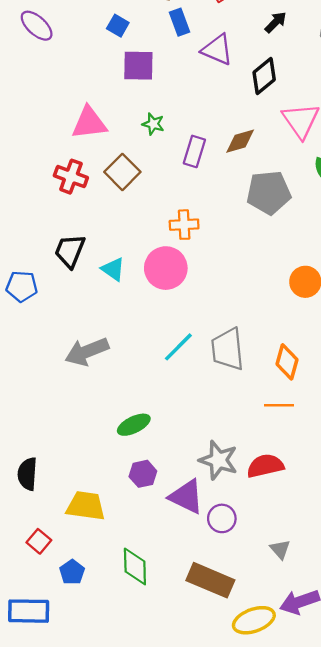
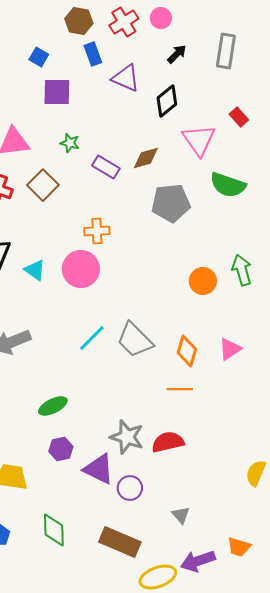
purple rectangle: (194, 151) -> (106, 167), turned -76
gray trapezoid: (228, 349) -> (135, 340), turned -39

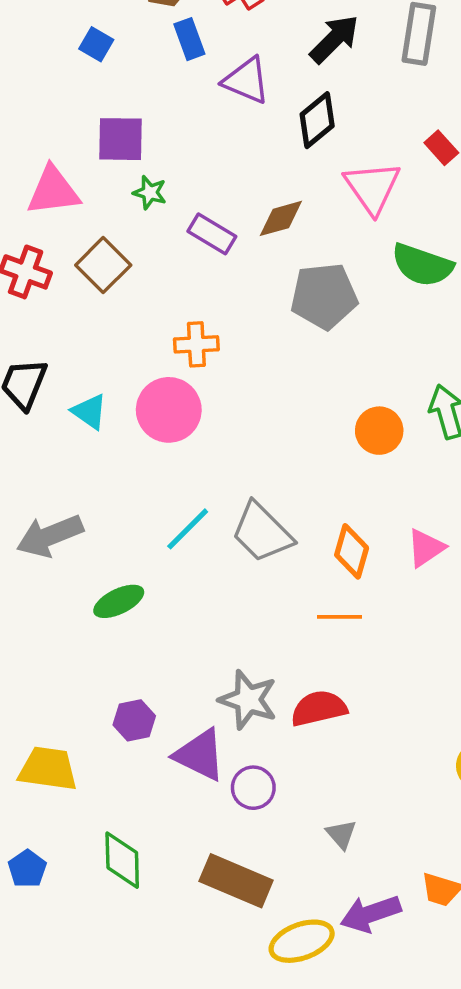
black arrow: (177, 54) -> (334, 39), size x1.5
purple square: (57, 92) -> (120, 139), moved
green ellipse: (53, 406) -> (119, 601), moved

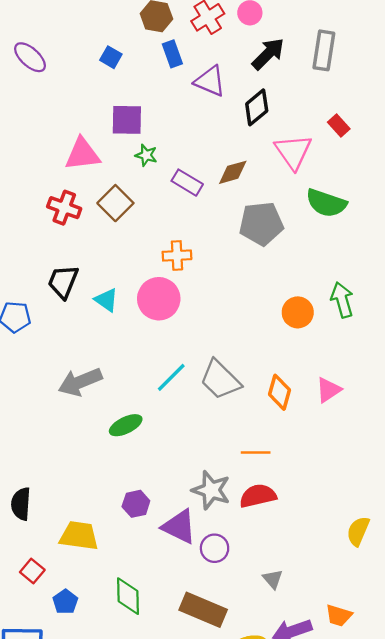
orange line: (340, 617) -> (256, 453), moved

